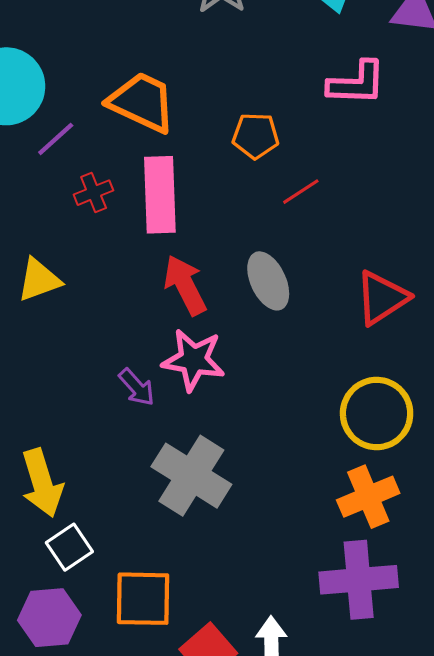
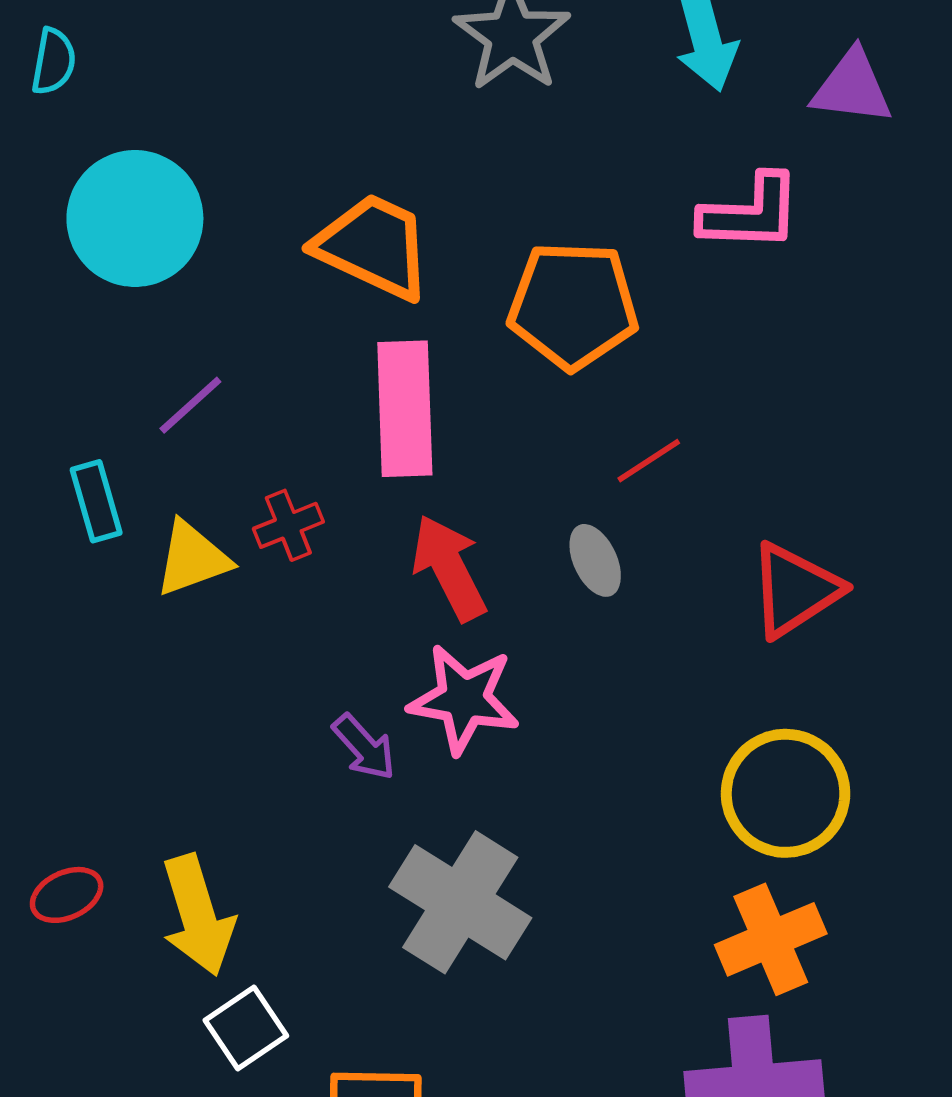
orange pentagon: (256, 136) -> (573, 305), size x1.6
purple line: (56, 139) -> (190, 405), moved
red line: (301, 192) -> (649, 461), moved
red cross: (94, 193) -> (288, 525), moved
gray ellipse: (268, 281) -> (595, 560), size x0.7

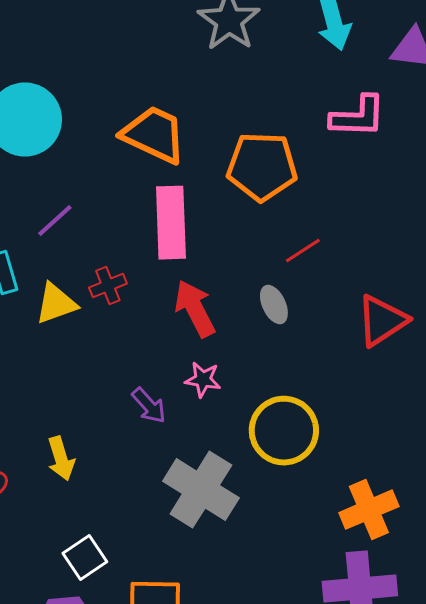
pink star: (464, 699) -> (203, 380), size x0.6
yellow circle: (786, 793) -> (284, 431), moved
yellow arrow: (198, 915) -> (61, 459), moved, size x0.7

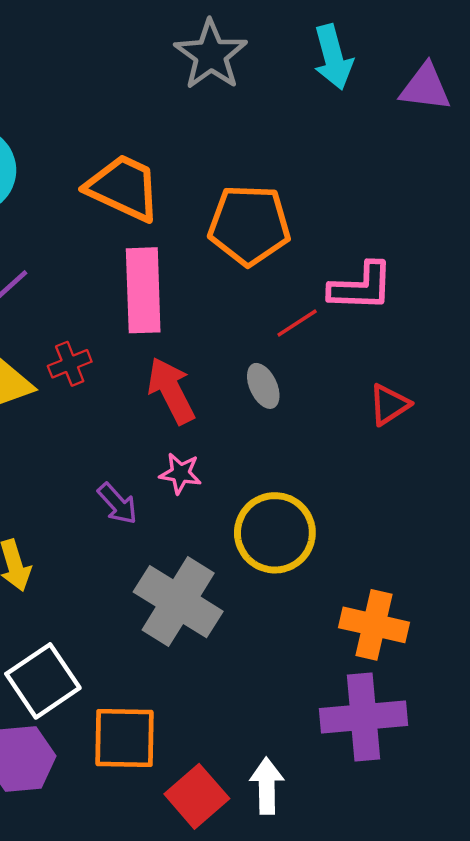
pink L-shape: (358, 117) -> (361, 287), moved
red triangle: (382, 321) -> (389, 405), size x0.7
orange cross: (369, 510) -> (374, 625), turned 36
white square: (85, 558) -> (43, 681), size x1.4

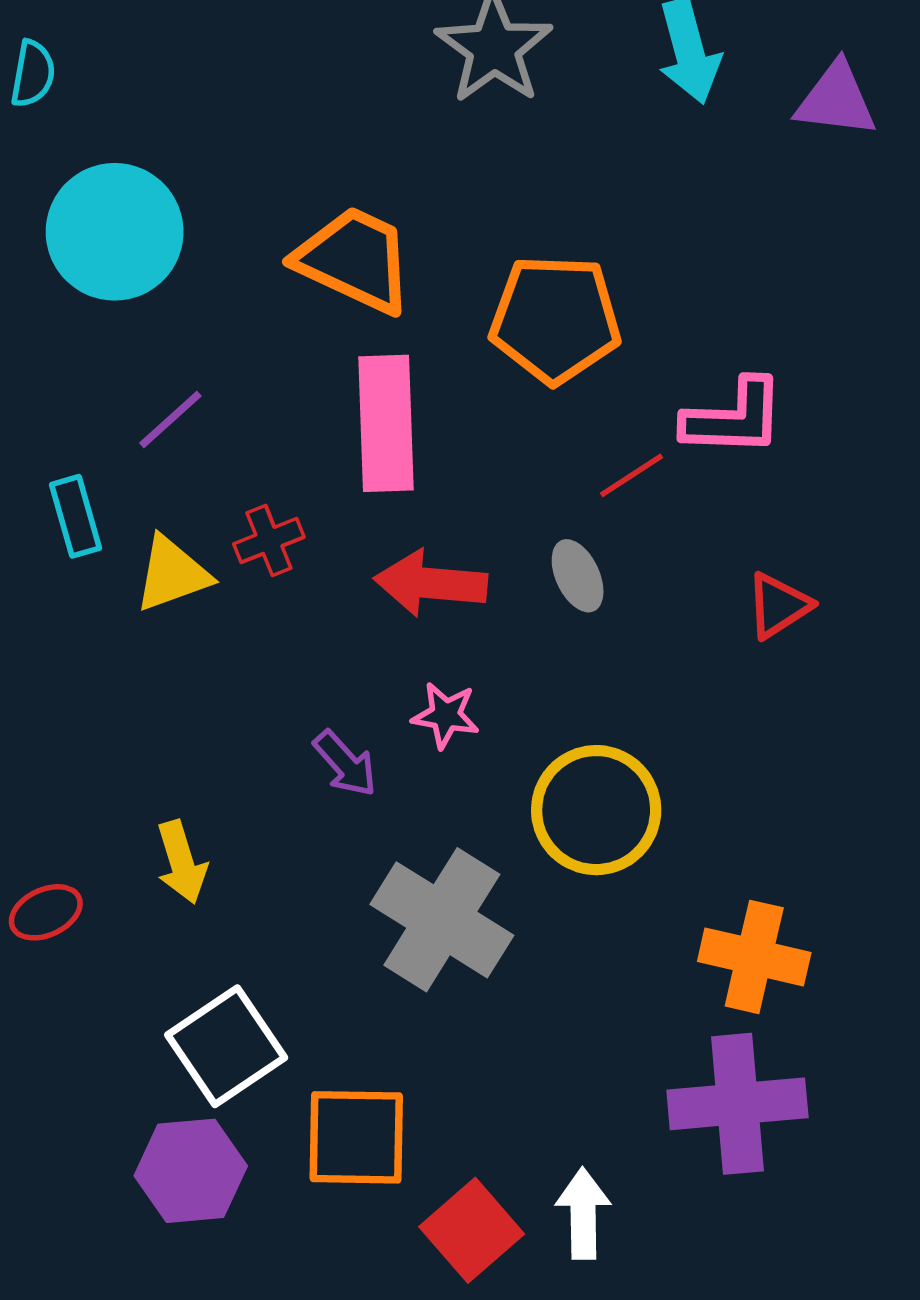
red arrow: (171, 391) -> (431, 583), turned -58

